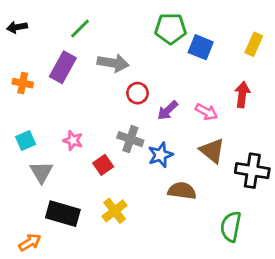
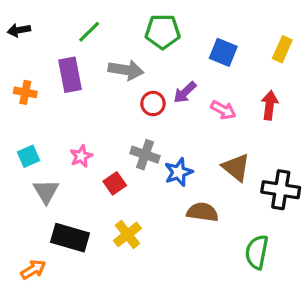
green pentagon: (171, 29) -> (163, 32), moved
purple rectangle: (63, 67) -> (70, 75), turned -40
purple arrow: (168, 110) -> (185, 92), moved
pink arrow: (206, 112) -> (223, 110), moved
pink star: (73, 140) -> (81, 156), turned 30

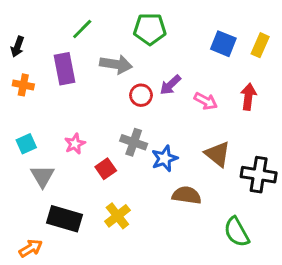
black arrow: (19, 30) -> (17, 47), moved, turned -60
blue square: (223, 52) -> (223, 44), moved
green semicircle: (257, 252) -> (237, 232), turned -40

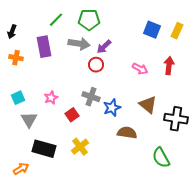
green pentagon: (150, 29) -> (89, 20), moved
purple arrow: (170, 85) -> (104, 47), moved

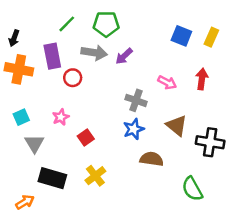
orange cross: (16, 58) -> (19, 69), size x1.6
red circle: (96, 65) -> (73, 78), moved
gray cross: (91, 97) -> (136, 100), moved

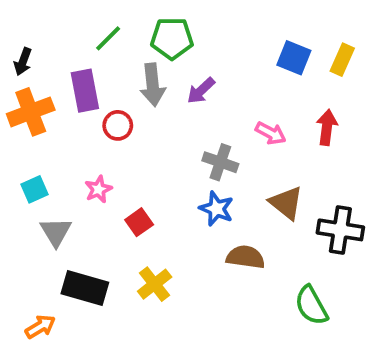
gray arrow: (94, 53) -> (153, 85), turned 75
orange cross: (19, 69) -> (31, 112), turned -32
blue star: (134, 129) -> (216, 209), turned -30

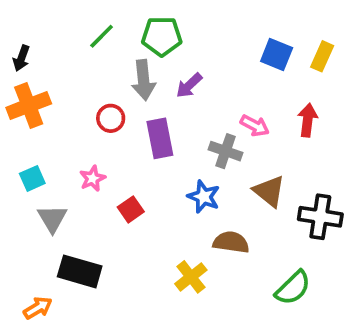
purple rectangle: (85, 91) -> (160, 138), moved
gray cross: (220, 162) -> (226, 151), moved
yellow cross: (155, 284) -> (191, 277), moved
green semicircle: (311, 305) -> (293, 288), turned -105

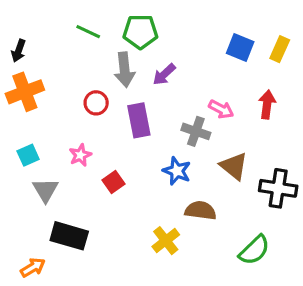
green line: (102, 36) -> (88, 32), turned 70

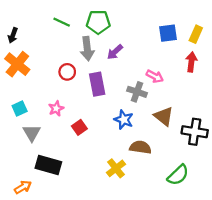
blue square: (240, 47) -> (168, 33), turned -30
orange cross: (25, 92) -> (17, 64), turned -30
red arrow: (267, 104) -> (191, 62), moved

